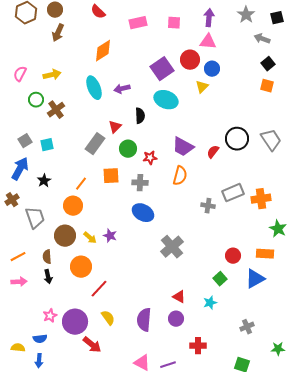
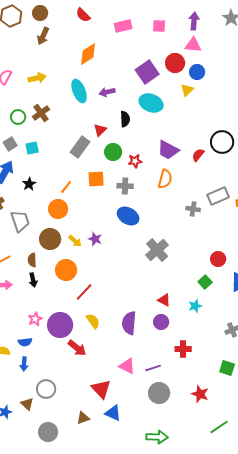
green circle: (36, 100) -> (18, 117), moved

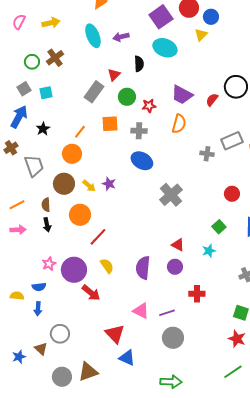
red circle: (218, 259) -> (232, 194), moved
red star: (200, 394) -> (237, 339), moved
brown triangle: (83, 418) -> (88, 372), moved, size x1.5

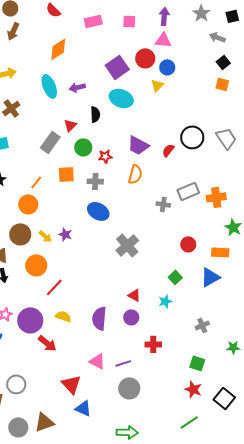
yellow semicircle: (107, 266) -> (63, 316), turned -35

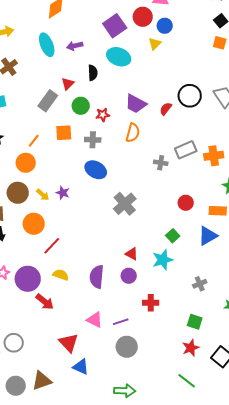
cyan star: (165, 301) -> (163, 260), size x1.5
red star: (193, 389) -> (191, 348), turned 30
green line: (189, 422) -> (187, 381), turned 72

